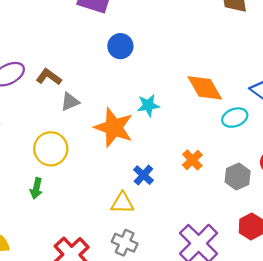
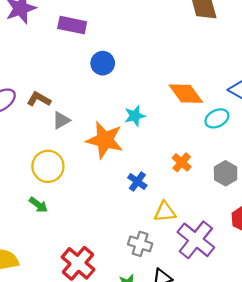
green arrow: (36, 188) -> (38, 205), turned -60
yellow triangle: (122, 203) -> (165, 212), moved
gray cross: (125, 243) -> (140, 244), moved

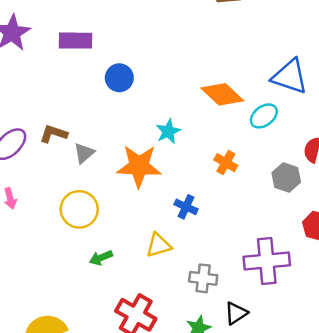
orange cross: (182, 162) -> (226, 163), moved
green arrow: (38, 205) -> (101, 258), moved, turned 132
yellow triangle: (165, 212) -> (159, 245), moved
purple cross: (196, 240) -> (267, 261), turned -33

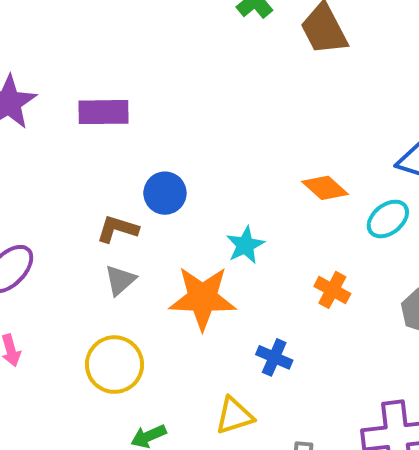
blue circle: (119, 78) -> (165, 193), moved
orange diamond: (222, 94) -> (325, 188), size x0.7
brown L-shape: (53, 134) -> (117, 229), moved

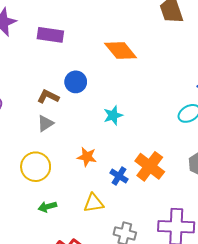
orange diamond: (325, 188) -> (121, 51), moved, size x1.4
orange cross: (332, 290) -> (150, 166), moved, size x1.6
orange star: (203, 298) -> (87, 157), moved, size x0.6

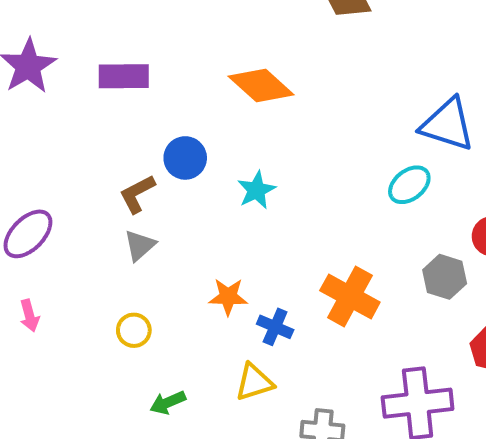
brown L-shape: (48, 97) -> (137, 194), turned -45
cyan star: (113, 115) -> (256, 190), moved
yellow circle: (36, 167) -> (134, 330), size x0.6
blue cross: (119, 176) -> (275, 327), moved

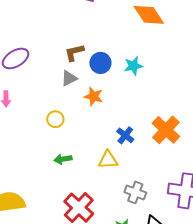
blue circle: (185, 158) -> (100, 63), moved
orange star: (228, 297) -> (94, 96), moved

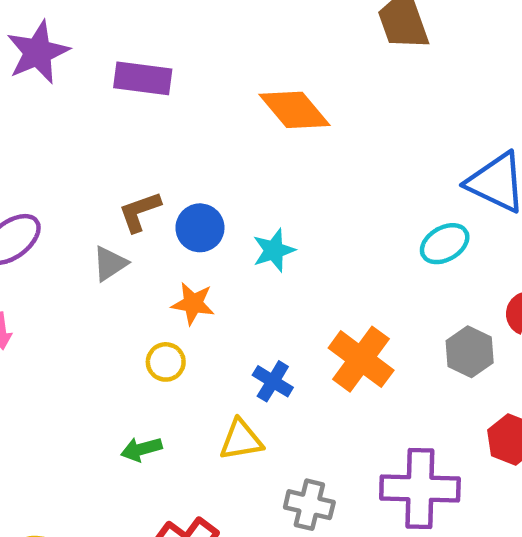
cyan star: (133, 66) -> (274, 250), moved
gray triangle: (69, 78) -> (110, 264), moved
yellow circle: (55, 119) -> (166, 362), moved

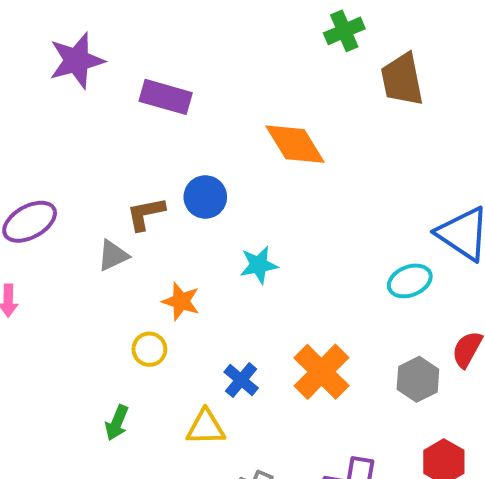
blue circle: (200, 228) -> (205, 197), moved
green arrow: (141, 449) -> (117, 423), turned -60

